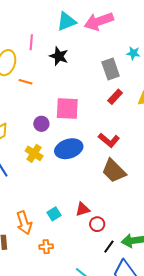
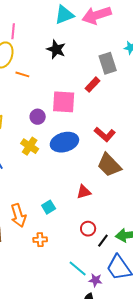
pink line: (31, 42) -> (13, 31), moved
red rectangle: (115, 97) -> (93, 85), moved
red triangle: (83, 209) -> (84, 192), moved
red circle: (97, 224) -> (88, 229), moved

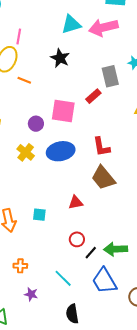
red L-shape: (105, 134) -> (101, 147), turned 35
cyan square: (49, 207) -> (39, 215), turned 32
orange cross: (40, 240) -> (20, 266), moved
purple star: (95, 280) -> (31, 294), moved

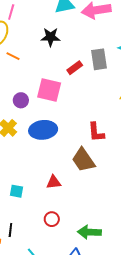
black star: (60, 58) -> (51, 37), turned -30
red rectangle: (93, 96) -> (75, 68), moved
red L-shape: (101, 147) -> (96, 132), moved
black line: (91, 253) -> (10, 230), moved, turned -40

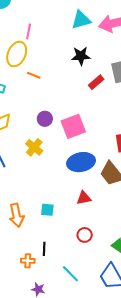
black star: (51, 37) -> (81, 56), moved
pink square: (49, 90) -> (73, 126), moved, turned -30
blue ellipse: (43, 130) -> (81, 162), moved

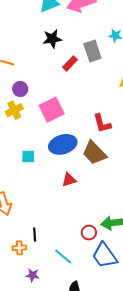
purple circle: (45, 119) -> (20, 89), moved
yellow cross: (34, 147) -> (14, 110), moved, turned 30
cyan square: (47, 210) -> (28, 157), moved
red circle: (85, 235) -> (89, 233), moved

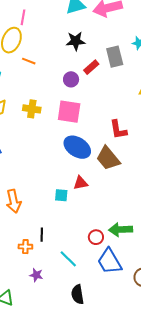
purple circle: (20, 89) -> (71, 79), moved
yellow cross: (14, 110) -> (32, 109), turned 30
pink square: (52, 110) -> (69, 112), turned 30
blue ellipse: (63, 144) -> (77, 147), turned 44
cyan square: (28, 157) -> (61, 195), moved

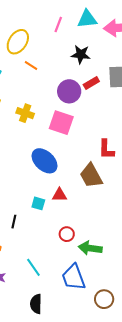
pink line: (23, 17) -> (58, 25), moved
purple circle: (71, 79) -> (69, 91), size x1.5
blue ellipse: (77, 147) -> (44, 161), moved
black line: (42, 235) -> (14, 222), moved
red circle: (96, 237) -> (67, 234), moved

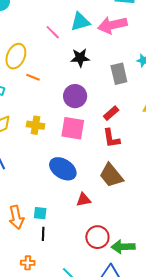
pink line: (58, 25) -> (53, 32), turned -56
red rectangle: (91, 83) -> (111, 113), moved
red L-shape: (106, 149) -> (111, 138), moved
cyan square: (38, 203) -> (40, 213), moved
red circle: (67, 234) -> (97, 237), size x1.5

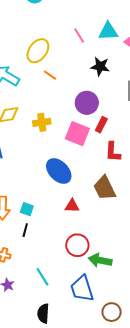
red rectangle: (111, 113) -> (101, 125), moved, turned -35
yellow cross: (36, 125) -> (42, 122), turned -30

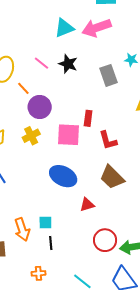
pink line: (79, 35) -> (42, 63), moved
black star: (100, 67) -> (68, 64), turned 30
orange line: (50, 75) -> (23, 88), turned 32
purple circle: (87, 103) -> (40, 107), moved

